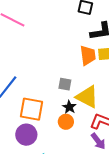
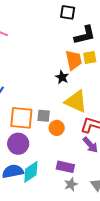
gray square: (65, 84) -> (44, 116), moved
black star: (69, 107) -> (62, 77), moved

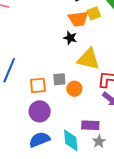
orange trapezoid: (74, 60) -> (78, 19), turned 105
orange square: (21, 118) -> (38, 85), size x0.7
cyan diamond: (31, 172) -> (71, 140), moved, turned -50

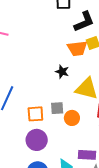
black star: (70, 38) -> (62, 72), moved

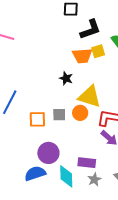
orange circle: (72, 118) -> (80, 113), moved
purple circle: (37, 140) -> (48, 153), moved

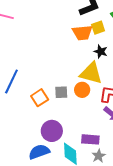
black star: (66, 78) -> (101, 52), moved
orange square: (37, 119) -> (40, 98), turned -30

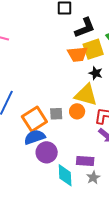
yellow square: (98, 28) -> (93, 49), size x1.5
orange square: (40, 98) -> (34, 119), size x1.4
blue semicircle: (39, 152) -> (35, 137), moved

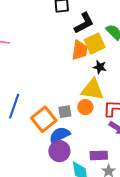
orange trapezoid: (77, 54) -> (80, 50), turned -70
blue semicircle: (35, 137) -> (60, 135), moved

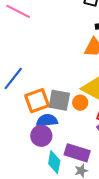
gray square: (65, 112) -> (59, 100), size x1.6
purple rectangle: (99, 155) -> (77, 153), size x1.4

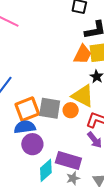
blue semicircle: (47, 120) -> (25, 127), moved
cyan diamond: (54, 162) -> (46, 170), turned 40

